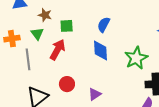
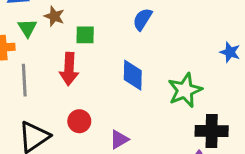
blue semicircle: (104, 25) -> (142, 19), moved
green triangle: (37, 34) -> (27, 28), moved
red arrow: (57, 50) -> (69, 69), turned 150

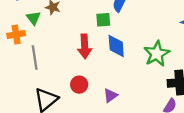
green square: (85, 35) -> (103, 20), moved
red arrow: (69, 69) -> (85, 46), moved

